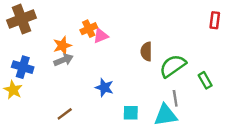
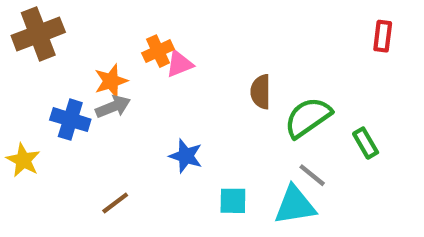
blue cross: (23, 67) -> (70, 120), moved
gray line: (175, 98) -> (312, 175), turned -42

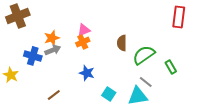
red rectangle: (383, 36) -> (179, 17), size x1.5
orange cross: (158, 51) -> (83, 42), moved
cyan square: (233, 201) -> (109, 94), turned 32

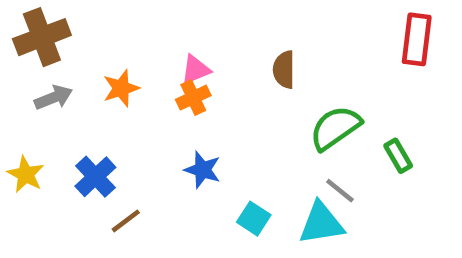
brown semicircle: (122, 43) -> (284, 70), moved
gray arrow: (53, 50) -> (54, 98), moved
blue cross: (33, 56) -> (95, 177), moved, turned 30

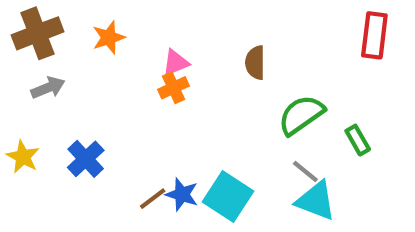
orange star: (121, 88) -> (109, 38), moved
blue star: (203, 170) -> (182, 194), moved
cyan square: (254, 219) -> (228, 197), size x1.6
brown line: (126, 221) -> (153, 199), moved
cyan triangle: (321, 223) -> (316, 201), moved, turned 30

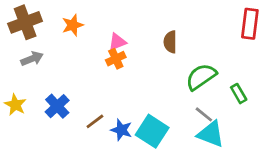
brown line: (153, 199) -> (95, 121), moved

